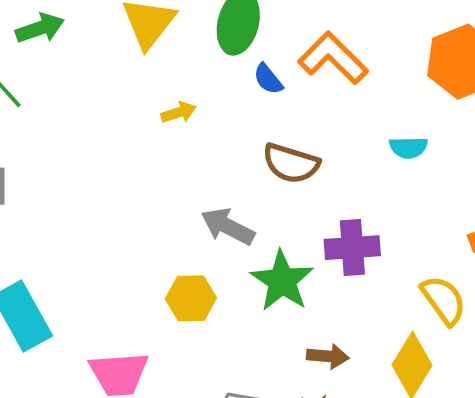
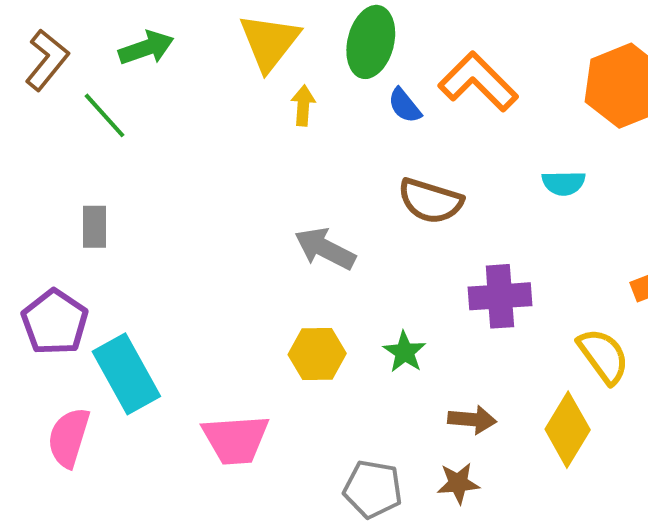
yellow arrow: (179, 112) -> (303, 106), moved, turned -68
gray arrow: (228, 226) -> (325, 249), moved
green star: (282, 281) -> (405, 352), moved, size x0.6

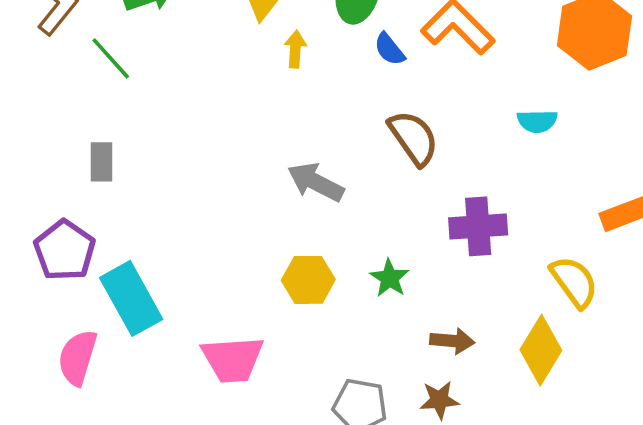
brown semicircle: (430, 201) -> (414, 138), turned -142

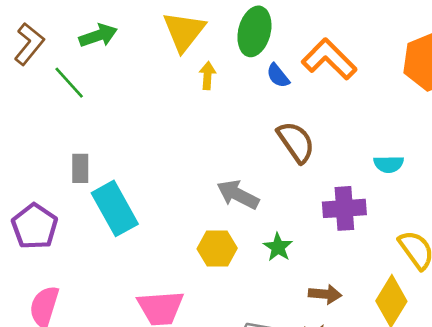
cyan semicircle: (537, 121) -> (389, 164), moved
gray rectangle: (102, 162) -> (80, 168), moved
gray arrow: (316, 182) -> (238, 195), moved
cyan rectangle: (131, 298) -> (115, 208), moved

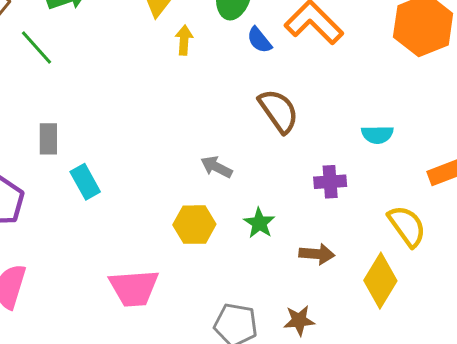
gray arrow: (238, 195) -> (217, 167), size x0.7
cyan rectangle: (115, 208) -> (85, 182), size x0.6
purple cross: (344, 208) -> (330, 182), size x0.7
brown arrow: (325, 294) -> (317, 254), moved

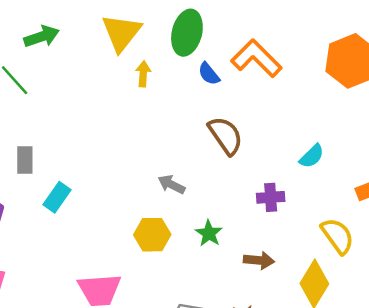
cyan semicircle: (377, 135) -> (312, 156), turned -44
cyan rectangle: (85, 182) -> (57, 197), turned 64

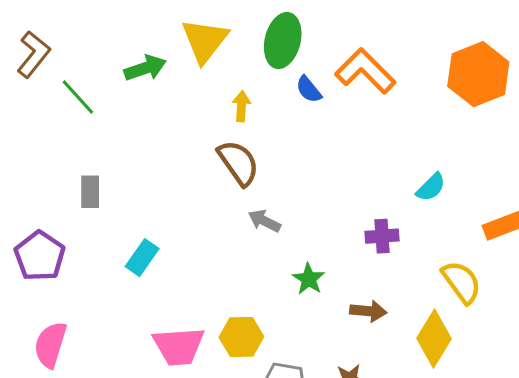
green arrow: (42, 36) -> (145, 68), moved
yellow arrow: (143, 74) -> (241, 106), moved
brown semicircle: (226, 136) -> (238, 163), moved
cyan rectangle: (57, 197) -> (142, 258), moved
yellow hexagon: (152, 235) -> (241, 337), moved

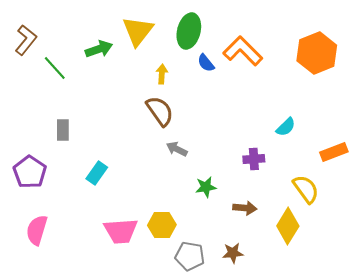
green star: (309, 279) -> (206, 187), turned 30

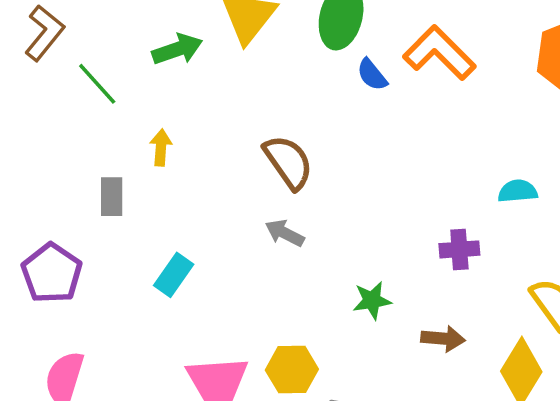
yellow arrow: (162, 74) -> (161, 148), moved
cyan semicircle: (286, 127) -> (518, 191), turned -140
gray arrow: (177, 149) -> (285, 233), moved

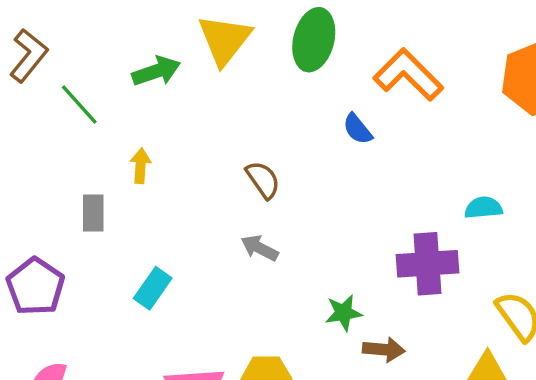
blue semicircle: (372, 75) -> (358, 129), moved
brown semicircle: (288, 162) -> (263, 180), size x0.7
purple cross: (459, 249) -> (428, 264), size x1.6
brown arrow: (443, 339) -> (384, 349), moved

